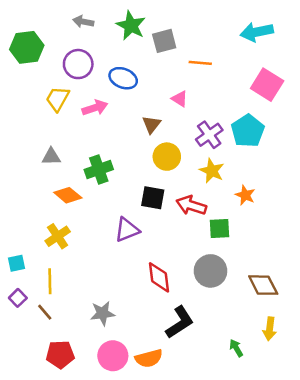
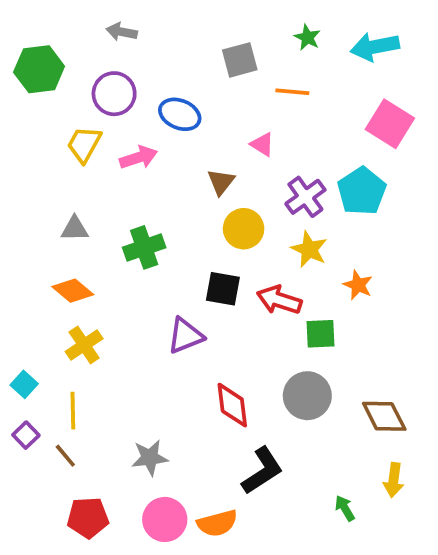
green star: (131, 26) -> (307, 37), moved, size x0.6
orange diamond: (68, 195) -> (73, 291), moved
cyan square: (16, 263) -> (24, 384), turned -36

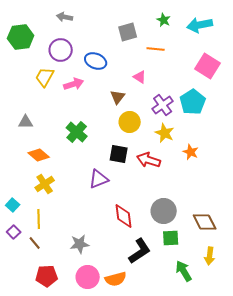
gray triangle: (75, 229) -> (26, 122), moved
green cross: (144, 247) -> (77, 132), turned -30
green square: (320, 334) -> (171, 238), moved
green arrow: (345, 508) -> (184, 271), size x1.5

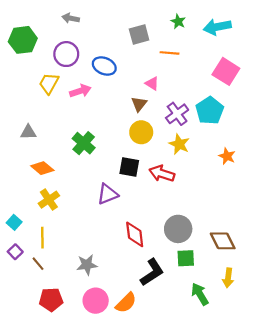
brown triangle: (118, 97) -> (139, 104), moved
orange star: (191, 152) -> (227, 156), moved
orange semicircle: (116, 279) -> (126, 303), turned -30

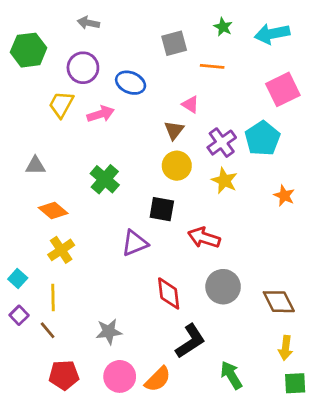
pink square: (226, 71) -> (283, 89), turned 32
red arrow: (162, 174) -> (204, 238), moved
green square: (186, 258) -> (295, 383), moved
green arrow: (200, 294) -> (231, 375), moved

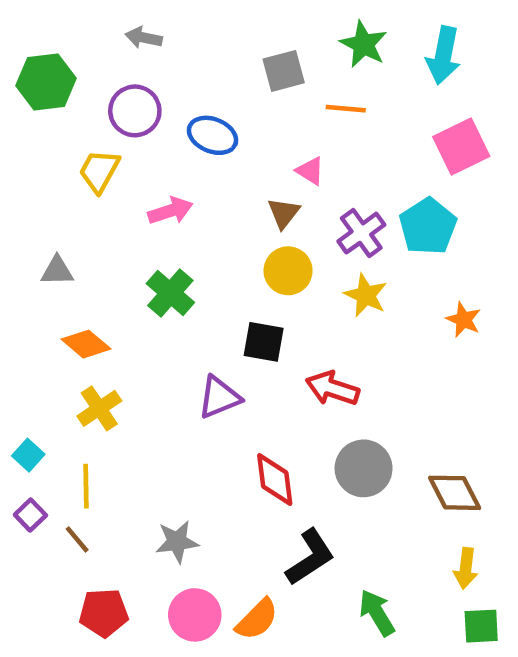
green star: (223, 27) -> (364, 44), size x1.5
cyan arrow: (272, 34) -> (443, 55), turned -68
pink arrow: (101, 114) -> (170, 211), moved

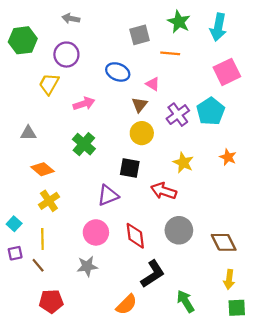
blue ellipse: (213, 135) -> (118, 72), moved
yellow star: (366, 295) -> (183, 163), moved
purple square: (30, 515) -> (15, 253), turned 32
pink circle: (195, 615) -> (96, 232), moved

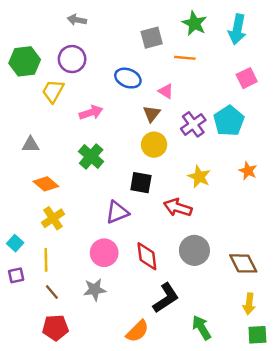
green hexagon: (23, 40) -> (25, 61), moved
pink square: (227, 72) -> (247, 78), size x0.7
brown line: (38, 265) -> (52, 292), moved

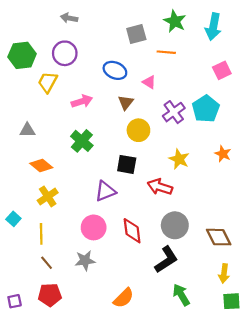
brown triangle: (152, 114) -> (126, 102), moved
purple square: (16, 275) -> (15, 301), moved
black L-shape: (166, 298) -> (166, 260), moved

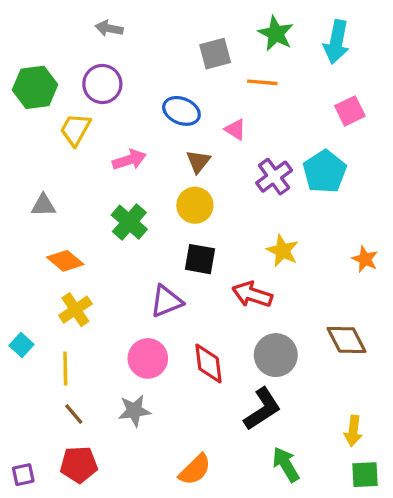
yellow circle: (138, 130) -> (195, 205), moved
orange star: (223, 154) -> (365, 259), moved
brown diamond: (219, 237) -> (346, 340), moved

